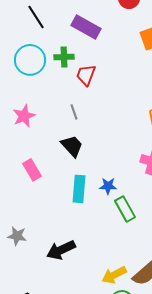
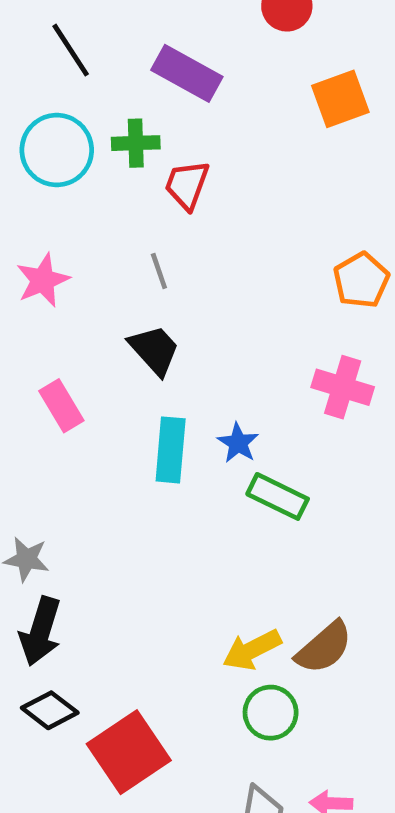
blue star: (108, 186) -> (238, 443), turned 30
green rectangle: (125, 209) -> (278, 496), turned -35
black arrow: (61, 250) -> (40, 631), moved, turned -48

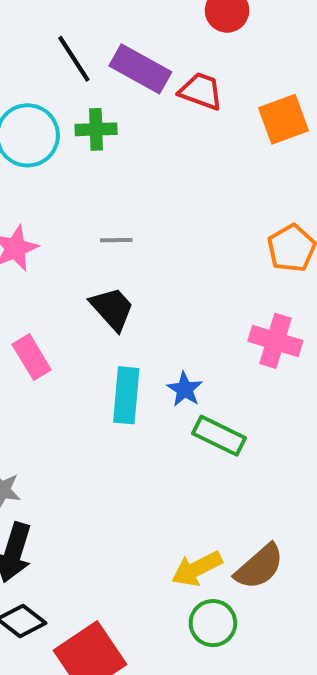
black line: (71, 50) -> (74, 59), moved
orange square: (340, 99) -> (283, 119), moved
red trapezoid: (187, 185) -> (201, 91), moved, turned 90
gray line: (159, 271) -> (116, 240), turned -72

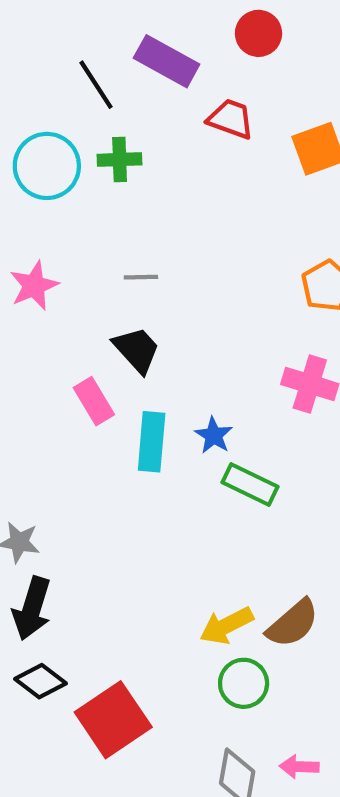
purple rectangle: (140, 69) -> (167, 61), moved
pink rectangle: (32, 357) -> (94, 401), moved

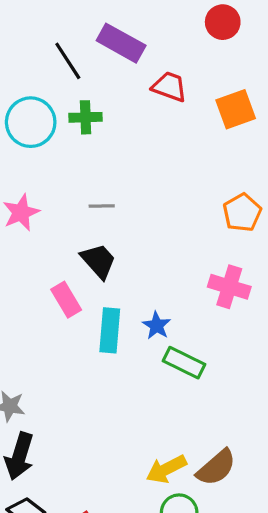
red circle: (259, 33) -> (223, 22), moved

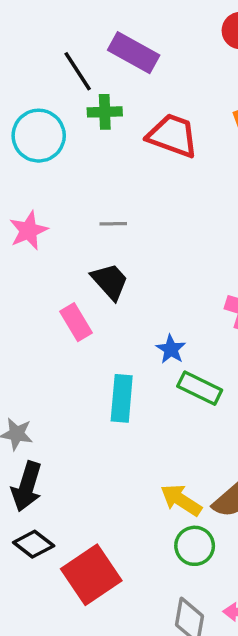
red trapezoid: (169, 87) -> (173, 136), moved, size x1.4
green cross: (86, 117) -> (105, 112), moved
cyan rectangle: (110, 330) -> (122, 398), moved
yellow arrow: (166, 469) -> (181, 500), turned 60

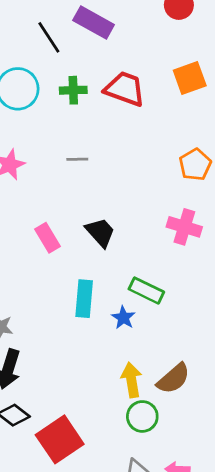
green cross: (105, 112) -> (73, 90), moved
black trapezoid: (110, 281) -> (100, 232), moved
blue star: (171, 349) -> (123, 318), moved
yellow arrow: (181, 500) -> (131, 380), turned 48

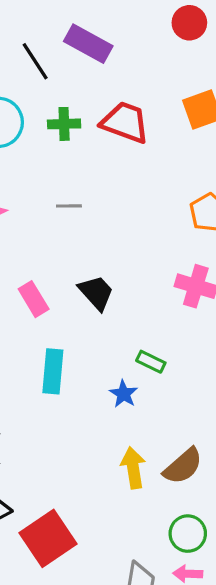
green rectangle: (146, 291) -> (151, 362), size x0.7
cyan rectangle: (84, 299) -> (53, 371), moved
green circle: (142, 416) -> (188, 534), moved

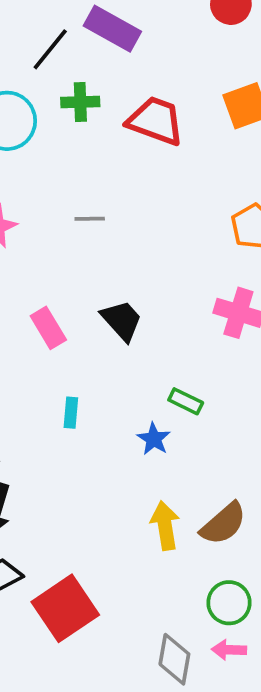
black line: (35, 61) -> (50, 49), turned 72
green cross: (64, 124) -> (80, 102), moved
cyan rectangle: (53, 371) -> (71, 413), size x0.6

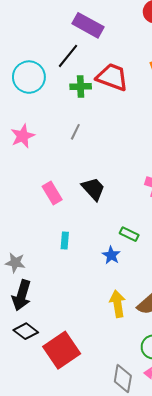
black line: (50, 49) -> (68, 56), moved
green cross: (80, 102) -> (81, 87), moved
gray line: (90, 219) -> (75, 132), turned -63

